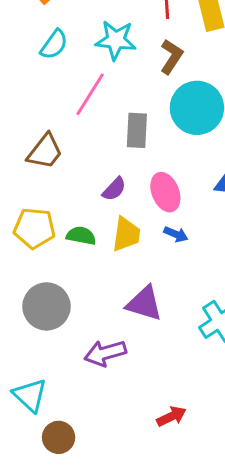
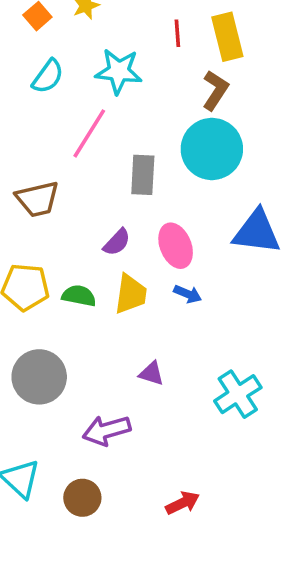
brown L-shape: (171, 57) -> (215, 90), moved
brown trapezoid: (45, 151) -> (37, 199), turned 39
purple triangle: (144, 303) -> (151, 373), size x0.6
brown circle: (59, 437) -> (82, 498), moved

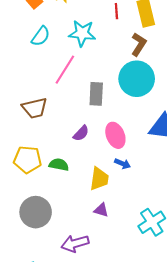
yellow trapezoid: (131, 294) -> (99, 179), moved

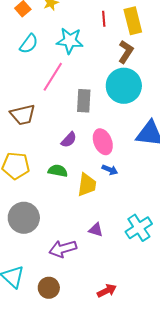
green semicircle: (59, 165) -> (58, 171), moved
purple triangle: (101, 210) -> (96, 230), moved

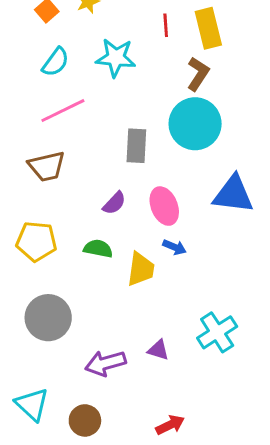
pink line: (53, 77) -> (63, 111), moved, turned 32
purple triangle: (96, 230) -> (158, 350), moved

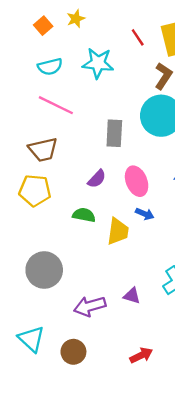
red line: (166, 25) -> (138, 37), turned -30
cyan semicircle: (56, 62) -> (50, 67), turned 40
pink line: (63, 111) -> (56, 105), turned 52
yellow pentagon: (36, 241) -> (35, 191), moved

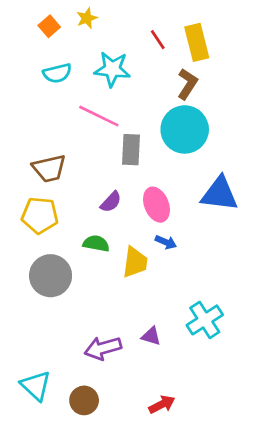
pink line: (56, 105) -> (99, 116), moved
gray circle: (44, 270) -> (51, 276), moved

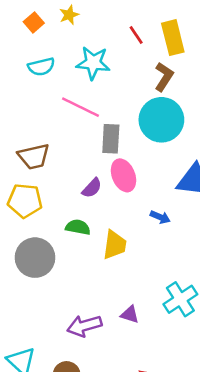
pink ellipse: (156, 205) -> (123, 175), moved
blue arrow: (166, 242) -> (160, 217), moved

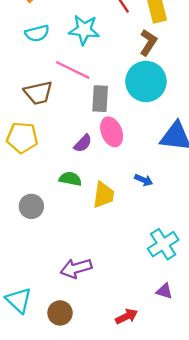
brown trapezoid: (34, 156) -> (38, 93), moved
yellow pentagon: (25, 201) -> (22, 138), moved
blue arrow: (160, 217) -> (144, 180), moved
gray circle: (35, 258) -> (31, 206), size x0.7
purple triangle: (130, 314) -> (164, 291), moved

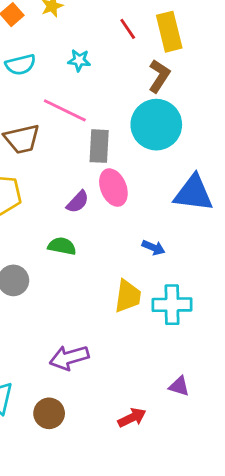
cyan star: (84, 30) -> (79, 60), size x0.6
yellow trapezoid: (104, 195) -> (128, 296), moved
cyan cross: (163, 244) -> (172, 305), moved, turned 32

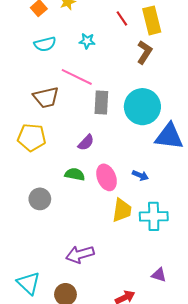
cyan circle: (156, 125) -> (142, 107), moved
pink ellipse: (113, 188) -> (107, 177), moved

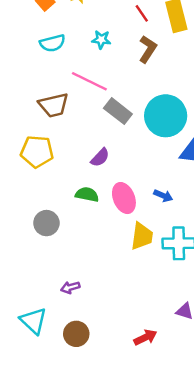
brown L-shape: (144, 52) -> (148, 49), moved
gray rectangle: (101, 103) -> (118, 111), turned -55
purple arrow: (80, 254) -> (70, 287), moved, size x0.6

